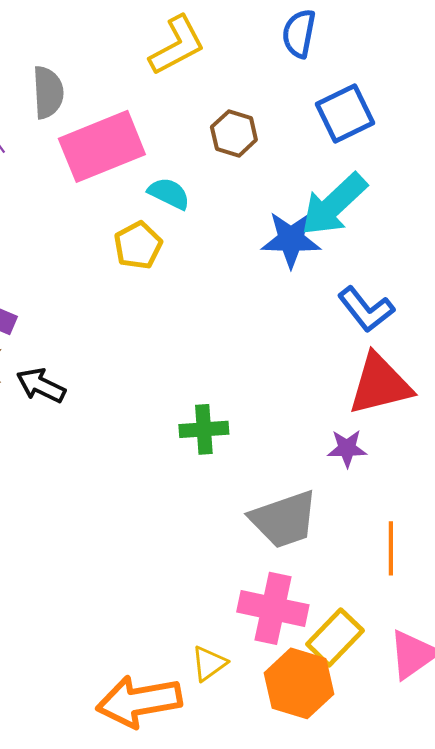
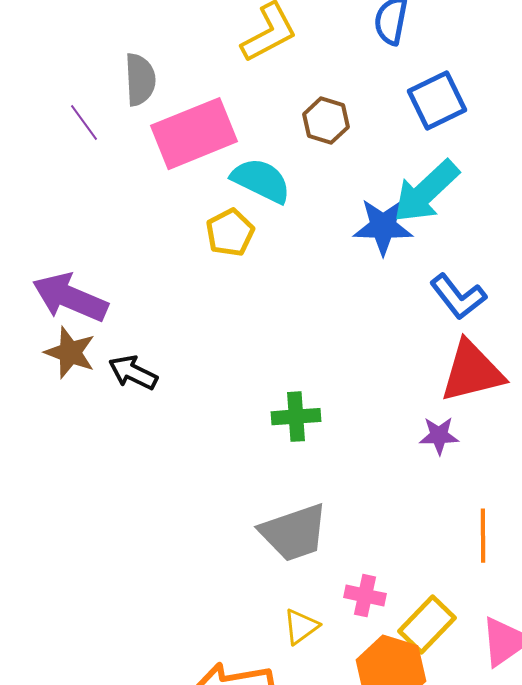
cyan semicircle: (169, 193) -> (261, 181), size x1.4
gray trapezoid: (284, 519) -> (294, 533), moved
pink cross: (273, 608) -> (365, 596), size x0.6
yellow triangle: (209, 663) -> (301, 627), moved

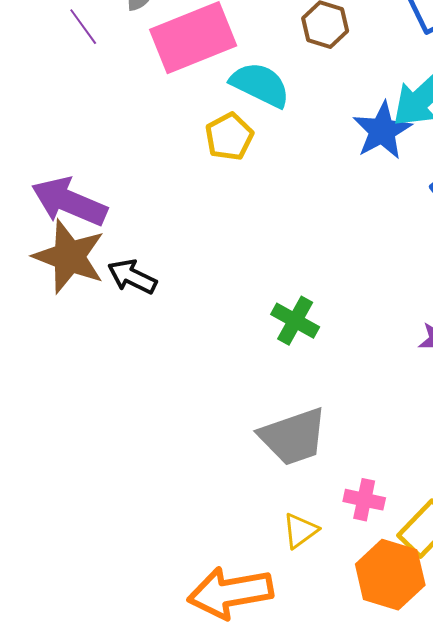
blue star: (383, 227) -> (382, 131), turned -30
brown star: (70, 353) -> (69, 257), size x1.4
green cross: (296, 417) -> (295, 321), turned 33

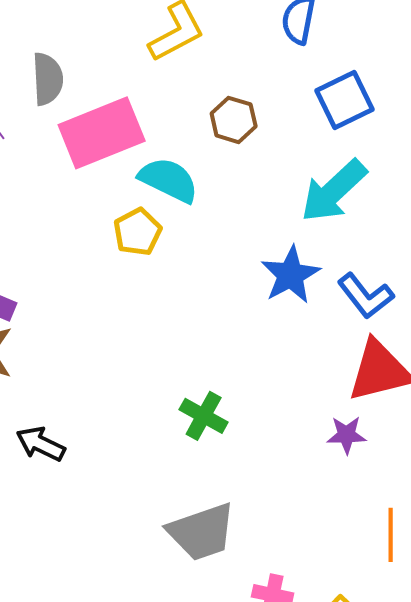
blue star: (382, 131) -> (291, 275), moved
black arrow: (132, 277) -> (41, 444), moved

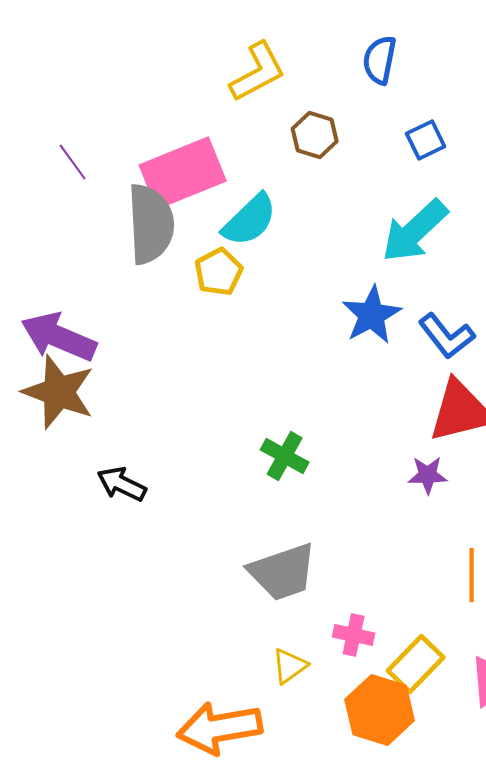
gray semicircle: (48, 79) -> (151, 224), moved, size x1.5
blue square: (345, 100) -> (426, 140), size x0.7
brown hexagon: (234, 120) -> (315, 135), moved
cyan semicircle: (169, 180) -> (250, 220), turned 110

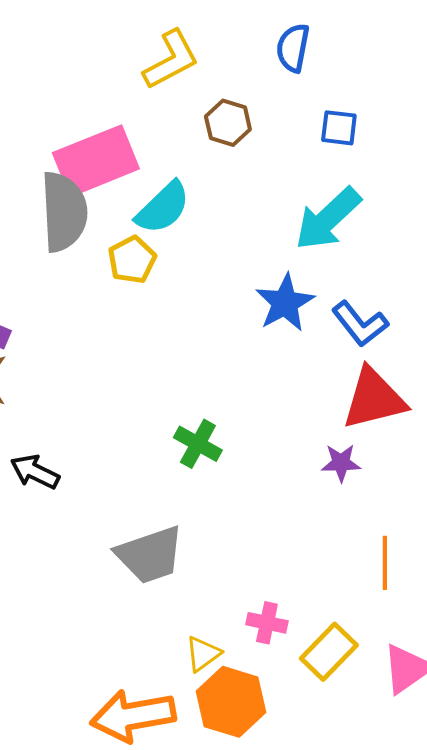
blue square: (426, 140) -> (339, 128), turned 33
gray trapezoid: (283, 572) -> (150, 555), moved
orange hexagon: (380, 710) -> (231, 702), moved

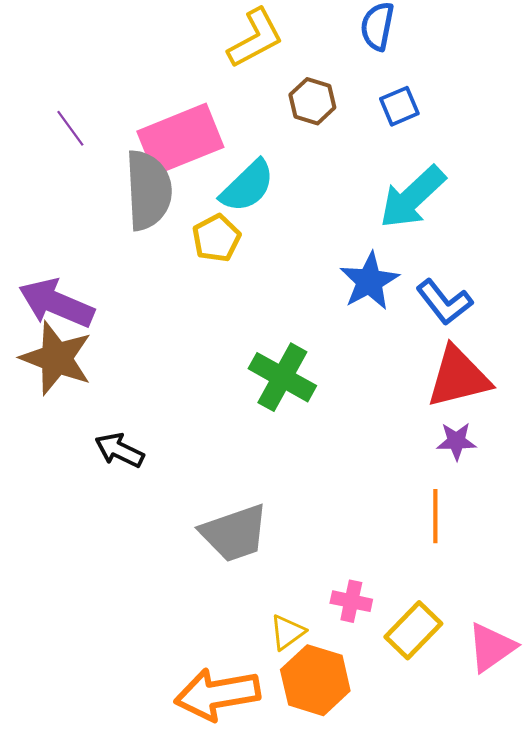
blue square: (339, 128) -> (399, 106), moved, turned -30
green cross: (198, 444) -> (282, 377), moved, size x1.4
purple star: (341, 463) -> (456, 441), moved
orange line: (385, 563) -> (435, 516), moved

